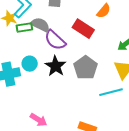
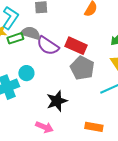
red rectangle: (83, 29) -> (76, 46), moved
black star: (56, 66) -> (57, 101), moved, turned 30

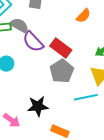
black star: (57, 101) -> (38, 106), moved

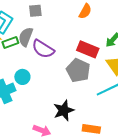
gray semicircle: (19, 25) -> (26, 37), turned -84
red rectangle: (61, 48) -> (88, 49), moved

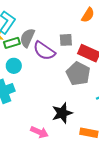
gray square: (35, 11) -> (66, 40), moved
cyan circle: (22, 77) -> (14, 66), moved

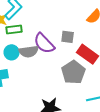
gray semicircle: (27, 38) -> (29, 51), moved, turned -132

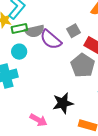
gray square: (68, 37) -> (73, 31), turned -32
gray semicircle: (29, 51) -> (34, 31), moved

